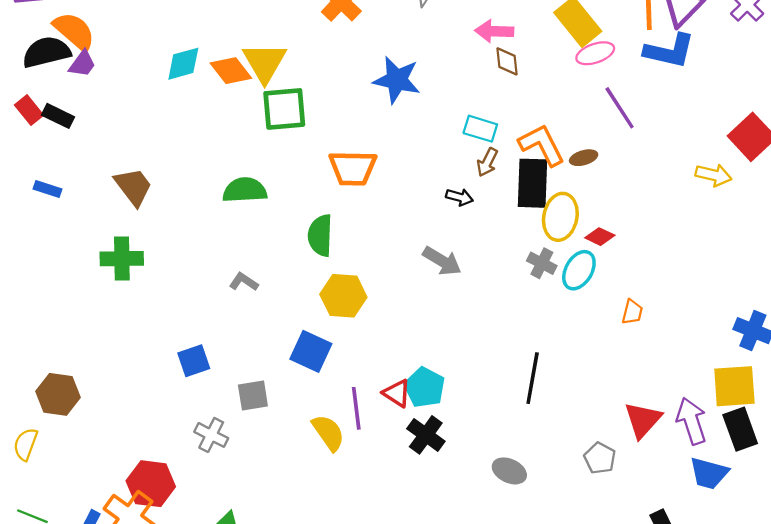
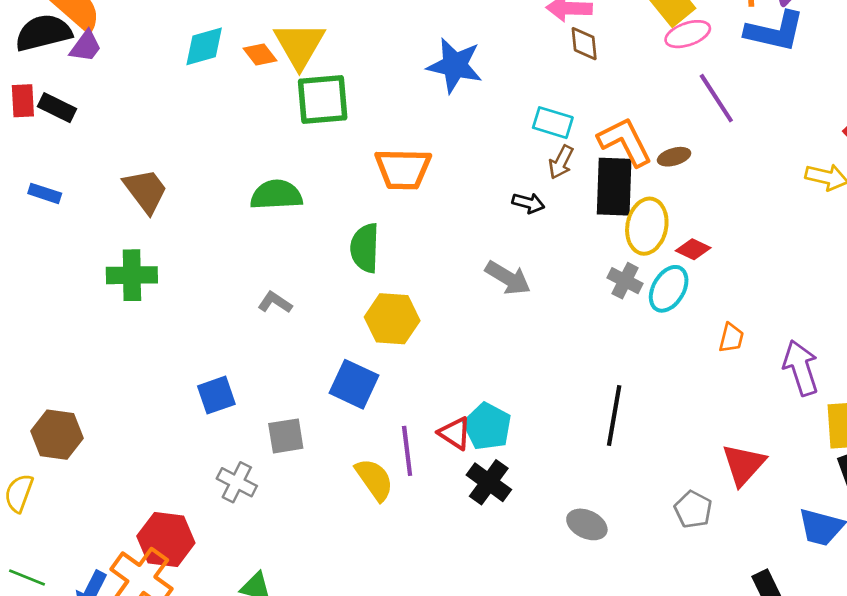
orange diamond: (231, 71) -> (260, 55), size x0.7
red rectangle: (29, 110) -> (23, 101), turned 36
purple arrow: (691, 421) -> (801, 368), moved

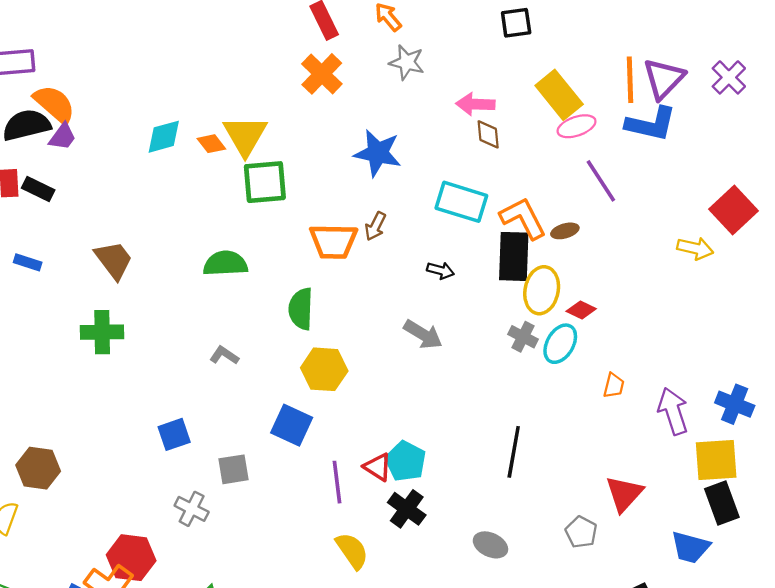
cyan rectangle: (553, 123) -> (461, 202), size x1.5
brown arrow: (561, 162) -> (375, 226), moved
yellow semicircle: (374, 480) -> (352, 551), moved

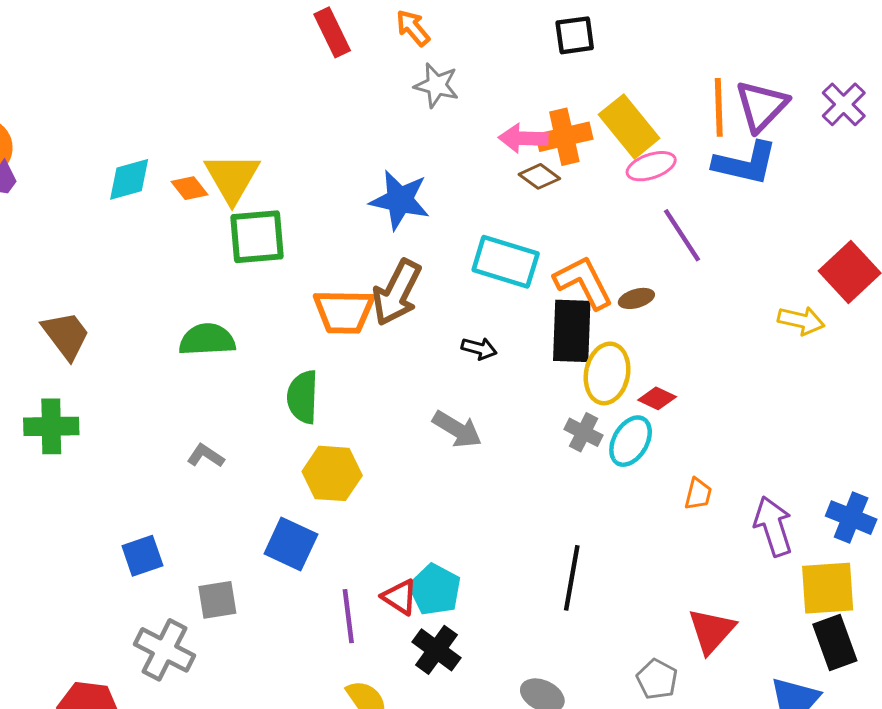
orange cross: (322, 74) -> (564, 137), moved, turned 33
brown diamond: (488, 134) -> (539, 176), turned -48
brown arrow: (375, 226) -> (397, 293), size x1.8
gray cross: (192, 509) -> (164, 650), size x1.4

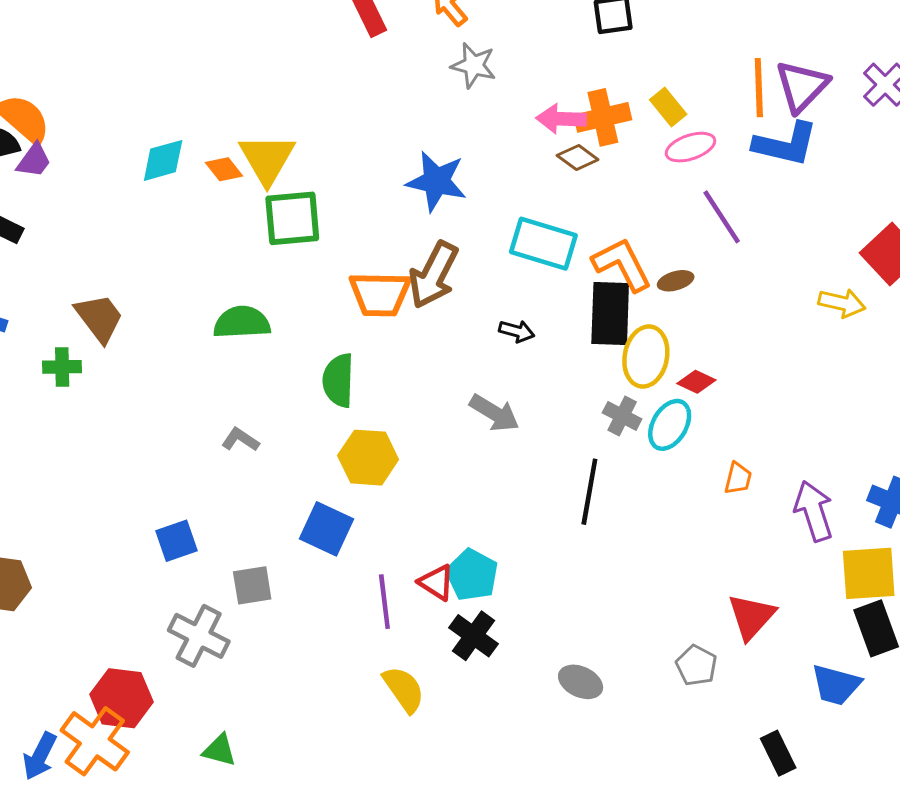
yellow rectangle: (629, 126) -> (668, 107), size x0.6
green cross: (51, 426) -> (62, 367), moved, size x0.7
black line: (572, 578) -> (589, 492), moved

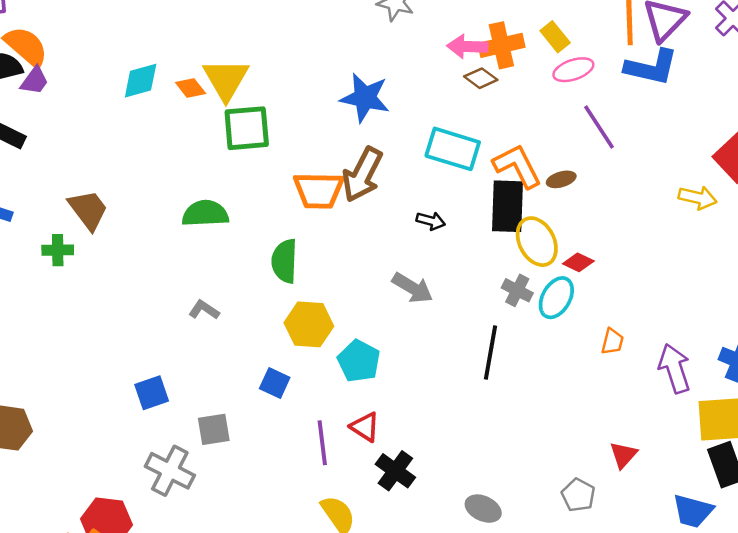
yellow ellipse: (646, 357) -> (537, 242), turned -39
blue square: (326, 529) -> (275, 383), size x0.7
cyan pentagon: (472, 575) -> (359, 361), moved
red triangle: (751, 616) -> (623, 455), size x0.7

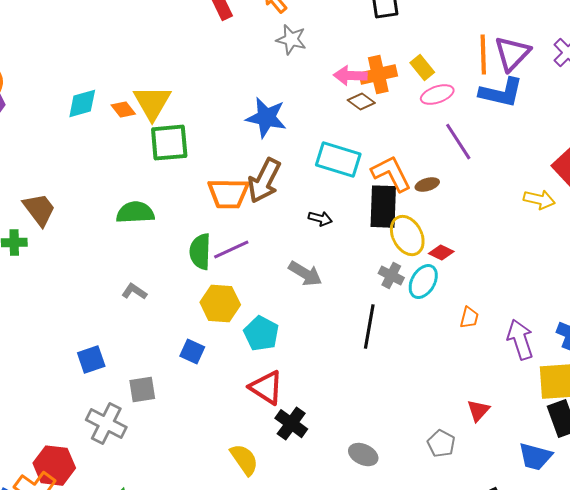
red triangle: (365, 427) -> (266, 388), size x1.4
purple line: (322, 443) -> (231, 250), moved, turned 72

